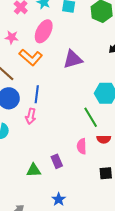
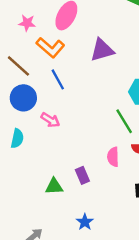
blue line: (37, 94) -> (58, 79), moved, turned -36
pink arrow: (31, 116) -> (50, 120), turned -70

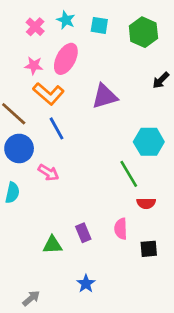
pink star: (27, 23) -> (34, 66), moved
pink semicircle: (113, 157) -> (121, 229), moved

